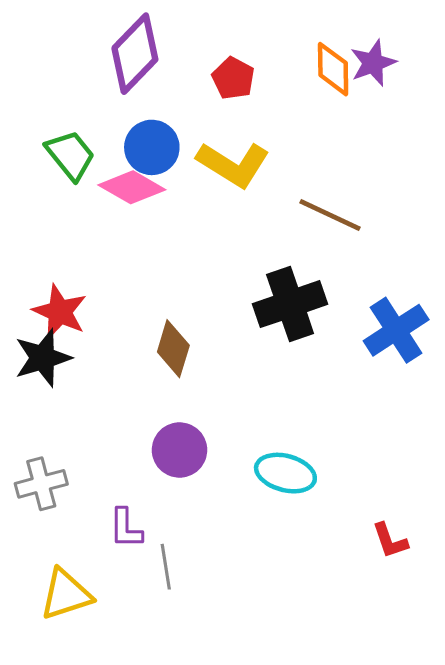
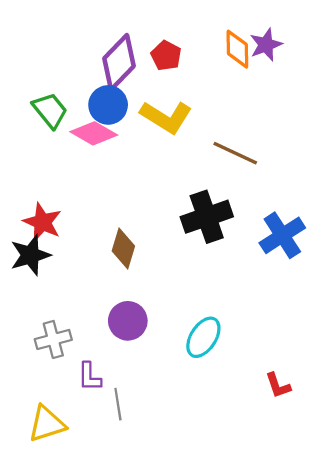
purple diamond: (135, 54) -> (119, 62), moved
cyan ellipse: (285, 473) -> (203, 337), turned -72
gray cross: (41, 484) -> (53, 339), moved

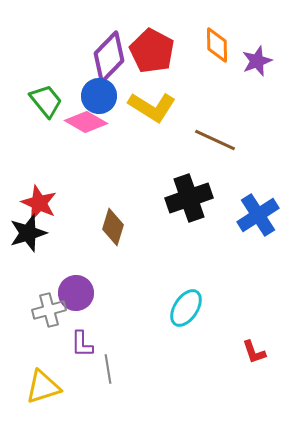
purple star: (266, 45) -> (257, 61), moved
red pentagon: (166, 56) -> (152, 51), size x1.6
purple circle: (128, 321) -> (76, 293), moved

